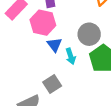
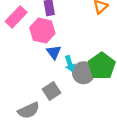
gray circle: (89, 34) -> (83, 73), moved

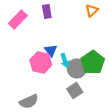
pink hexagon: (42, 31) -> (41, 62), moved
gray square: (51, 91) -> (75, 90), moved

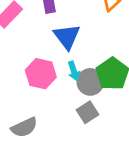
blue triangle: (51, 50) -> (67, 37), moved, size x1.5

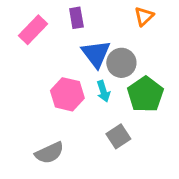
gray circle: (90, 82) -> (121, 63), moved

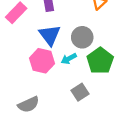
blue triangle: (96, 54) -> (50, 35), moved
cyan arrow: (103, 91) -> (69, 59), turned 80

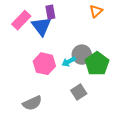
blue triangle: (50, 35) -> (41, 26), moved
gray circle: (82, 37) -> (82, 55), moved

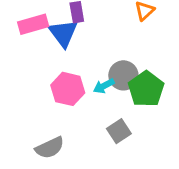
pink rectangle: (21, 20) -> (33, 24), turned 30

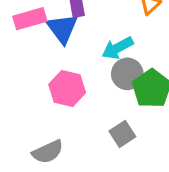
cyan arrow: (104, 86) -> (118, 48), moved, size x1.4

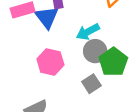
gray square: (122, 134) -> (91, 84), moved

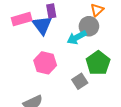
gray circle: (95, 51) -> (89, 26), moved

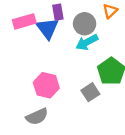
gray circle: (89, 26) -> (85, 24), moved
pink hexagon: (45, 63) -> (46, 85), moved

